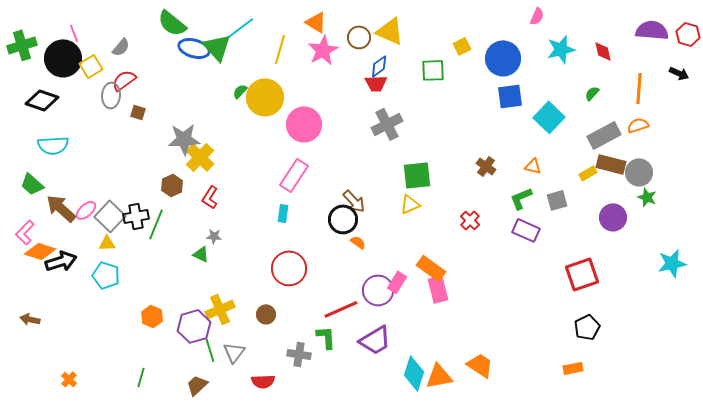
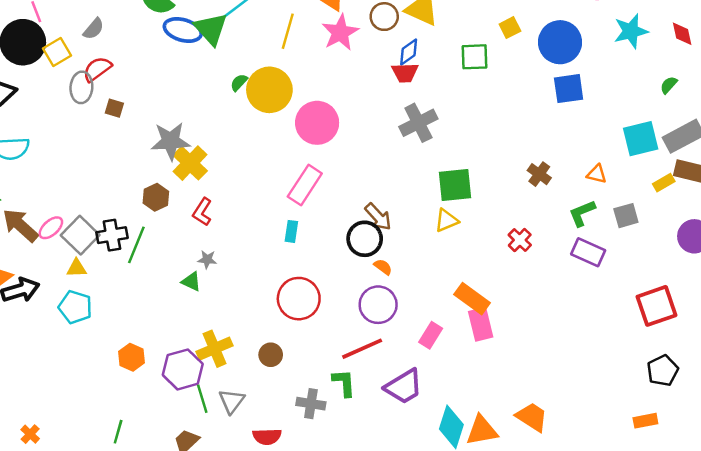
cyan square: (549, 117) -> (641, 139), moved, turned 32
pink rectangle: (397, 282) -> (431, 335), moved
purple circle: (378, 290) -> (378, 305), moved

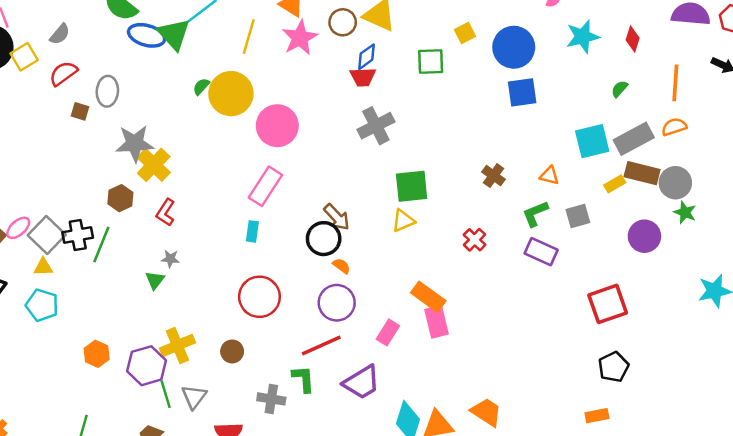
red diamond: (682, 34) -> (633, 39), turned 30
gray ellipse: (81, 87) -> (107, 91), moved
green triangle: (191, 282) -> (155, 280), turned 42

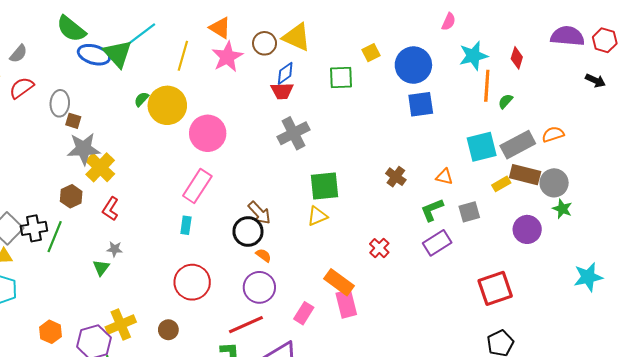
orange line: (675, 83) -> (487, 86), moved
brown square: (80, 111) -> (73, 121), moved
red cross: (475, 240) -> (379, 248), moved
purple rectangle: (541, 252) -> (437, 243), turned -56

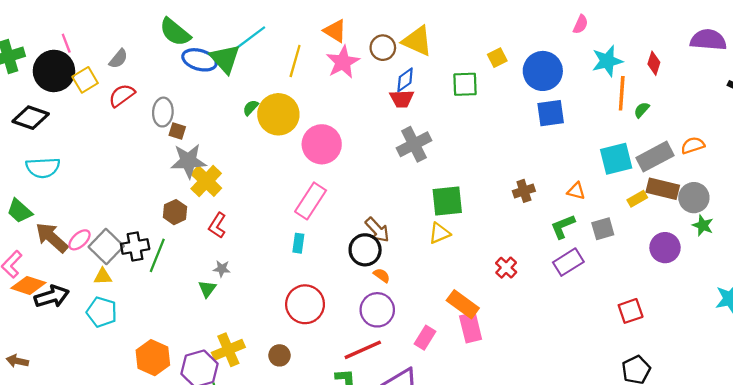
brown cross: (396, 177) -> (524, 191), turned 36
red square: (495, 288) -> (631, 311), size x0.7
orange hexagon: (50, 332) -> (153, 358), size x1.4

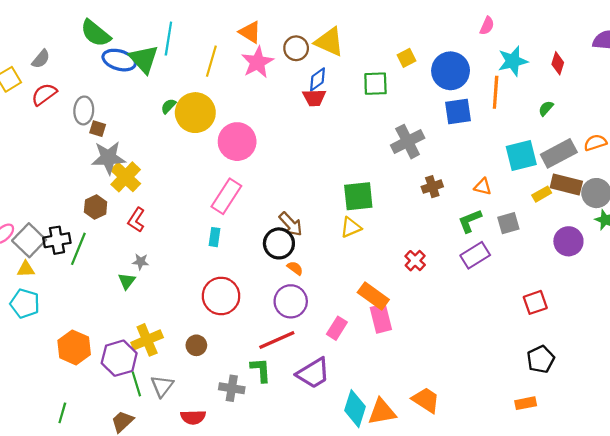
cyan line: (251, 38) -> (168, 39), turned -44
orange line: (622, 93) -> (496, 92), moved
gray cross: (414, 144) -> (408, 142), moved

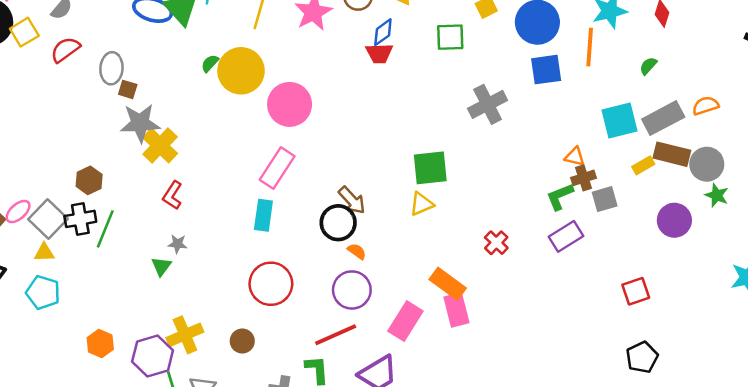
brown cross: (432, 187) -> (583, 178), moved
brown hexagon: (96, 207) -> (89, 180), moved
cyan rectangle: (215, 237) -> (263, 215), size x1.4
pink rectangle: (337, 328) -> (405, 321), size x1.4
orange hexagon: (74, 347) -> (100, 344), size x0.7

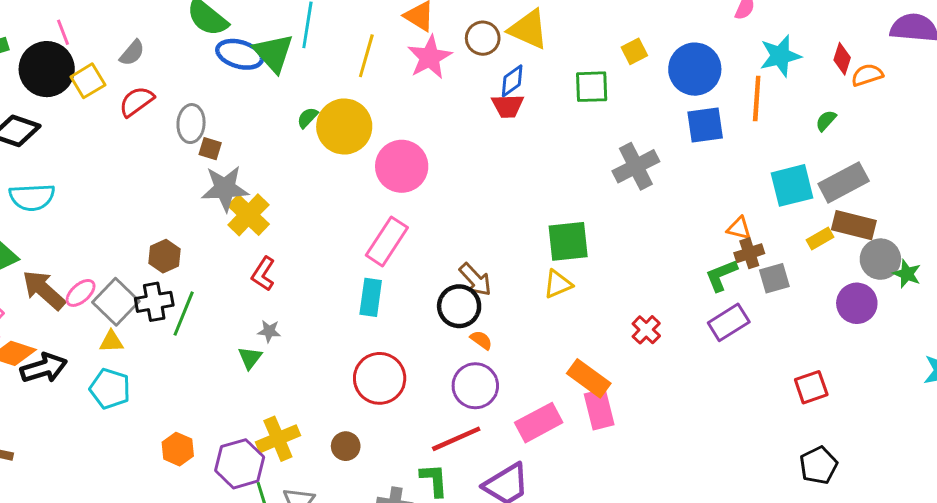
orange semicircle: (706, 106) -> (867, 75), moved
gray circle: (707, 164) -> (880, 259), moved
pink rectangle: (405, 321) -> (539, 423), turned 30

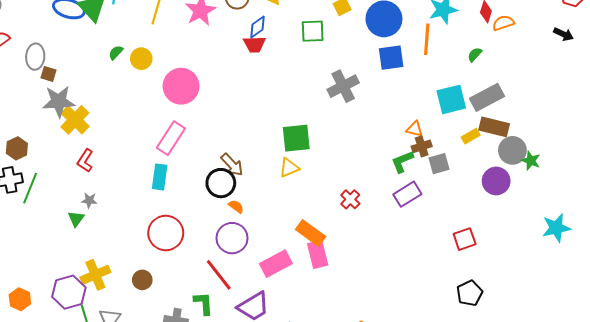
yellow circle: (344, 127) -> (141, 59), size x0.6
red line: (456, 439) -> (219, 275), turned 76
orange hexagon: (178, 449) -> (20, 299), moved

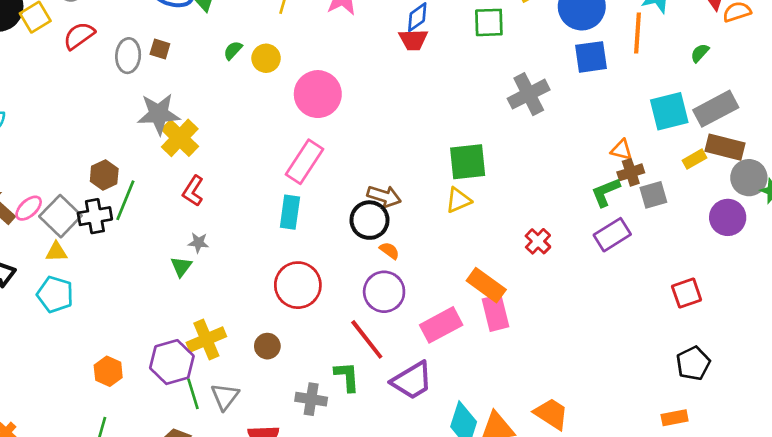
brown square: (48, 74) -> (160, 49), moved
brown arrow: (232, 165) -> (384, 196), turned -30
green line: (30, 188) -> (125, 200), moved

